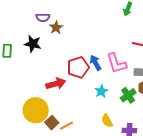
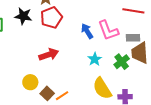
red pentagon: (78, 67) -> (51, 18), moved
yellow circle: (36, 110) -> (30, 82), size x0.6
yellow semicircle: (107, 121) -> (102, 88), size x1.6

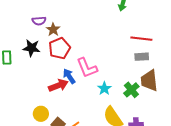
pink L-shape: (108, 30) -> (87, 68), moved
blue arrow: (87, 31) -> (69, 76), moved
gray rectangle: (133, 38) -> (142, 57), moved

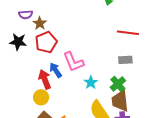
gray rectangle: (142, 57) -> (125, 60), moved
brown trapezoid: (149, 81) -> (120, 101), moved
red arrow: (58, 85) -> (45, 79), turned -90
yellow circle: (41, 114) -> (41, 97), moved

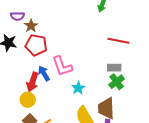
red pentagon: (46, 42) -> (36, 45), turned 30
red arrow: (45, 79) -> (32, 82), turned -144
green cross: (118, 84) -> (117, 82), moved

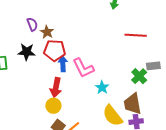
purple semicircle: (17, 16) -> (32, 24), turned -104
gray rectangle: (114, 68) -> (153, 66), moved
blue arrow: (44, 73) -> (63, 64), moved, turned 35

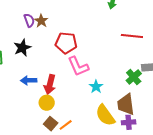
brown star: (47, 32) -> (41, 21), moved
red pentagon: (55, 50) -> (66, 43), moved
black star: (27, 52) -> (22, 48), turned -30
blue arrow: (63, 64) -> (29, 80), moved, turned -91

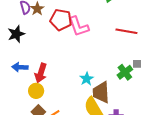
red pentagon: (66, 43) -> (61, 20), moved
pink L-shape: (78, 66) -> (79, 26), moved
brown trapezoid: (126, 104) -> (101, 92), moved

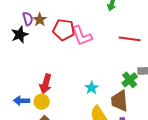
black star: (16, 34) -> (20, 35), moved
blue arrow: (20, 67) -> (22, 101), moved
brown trapezoid: (101, 92) -> (120, 101), moved

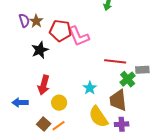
black star: (20, 35) -> (40, 50), moved
red line: (130, 39) -> (115, 61), moved
yellow circle: (42, 102) -> (59, 103), moved

